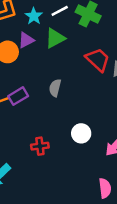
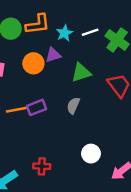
green triangle: (55, 38) -> (81, 73), moved
red cross: (40, 146) -> (42, 166), moved

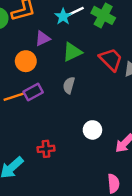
cyan star: (64, 33) -> (63, 17), moved
orange circle: (33, 63) -> (26, 61), moved

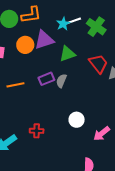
purple triangle: (43, 38) -> (44, 40), size x1.5
orange circle: (26, 61) -> (25, 45), moved
purple rectangle: (33, 92) -> (46, 79), moved

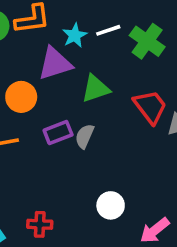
cyan star: (63, 24) -> (75, 35), moved
orange circle: (25, 45) -> (21, 97), moved

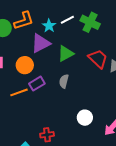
purple rectangle: (58, 133) -> (37, 84), moved

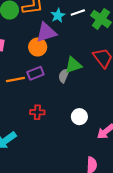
green triangle: (66, 54) -> (73, 65), moved
orange circle: (25, 65) -> (38, 47), moved
red cross: (47, 135) -> (37, 112), moved

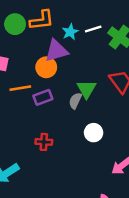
green triangle: (73, 65) -> (86, 89), turned -42
orange line: (15, 79) -> (20, 88), moved
white circle: (79, 117) -> (94, 133), moved

